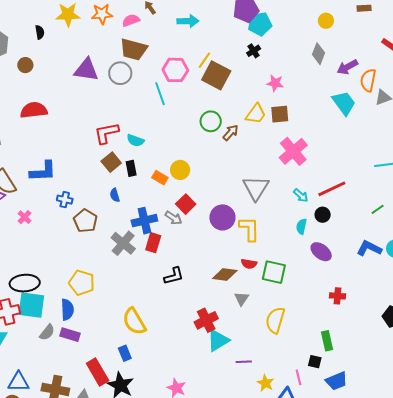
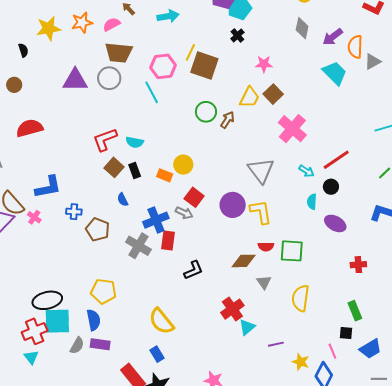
brown square: (280, 114) -> (273, 94), turned -30
pink cross: (24, 217) -> (34, 217), moved
cyan triangle: (218, 340) -> (247, 327), size x0.7

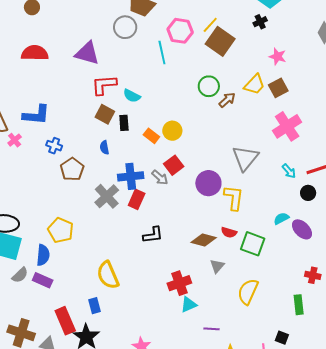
purple triangle: (75, 80) -> (87, 53), moved
brown square: (114, 167) -> (105, 114), turned -30
cyan semicircle: (312, 202) -> (281, 218), moved, turned 42
green rectangle: (355, 311) -> (299, 305), moved

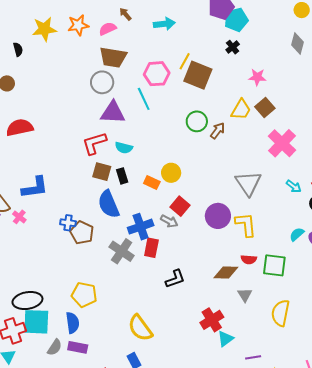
purple triangle: (87, 53) -> (113, 113), moved
blue cross: (54, 146) -> (68, 223), moved
blue semicircle: (104, 147) -> (109, 204), size x2.0

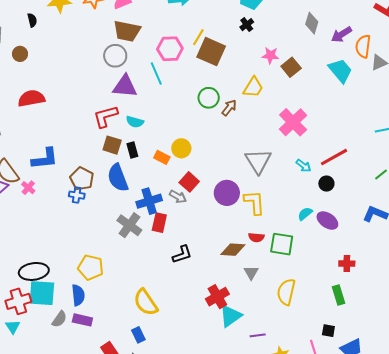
brown square: (265, 108) -> (291, 67), moved
brown pentagon: (82, 233) -> (82, 179), moved
cyan triangle: (225, 339) -> (230, 316), size x1.4

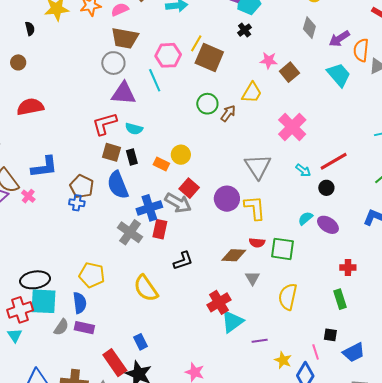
gray arrow: (178, 197) -> (178, 203), size x1.5
yellow semicircle: (146, 302) -> (146, 288), moved

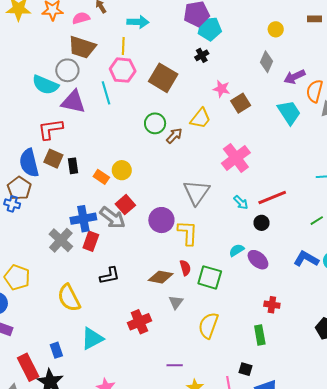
yellow line: (196, 43) -> (123, 46), moved, turned -36
cyan semicircle: (134, 129) -> (45, 85), moved, size x1.5
blue semicircle: (118, 185) -> (29, 163), moved
red semicircle: (257, 243) -> (185, 268), turned -119
cyan triangle: (232, 322) -> (92, 339), moved

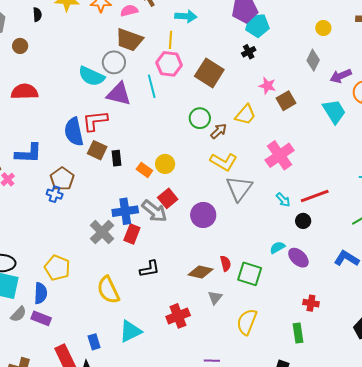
blue semicircle: (29, 163) -> (74, 132), moved
yellow L-shape: (188, 233) -> (224, 162), moved, turned 116

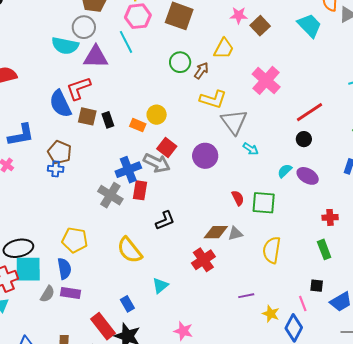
cyan arrow: (283, 200) -> (251, 149), moved
brown diamond: (201, 272) -> (216, 232), moved
gray triangle: (215, 298) -> (235, 234), turned 49
cyan triangle: (130, 331) -> (160, 286), size x0.7

